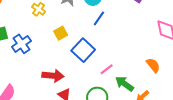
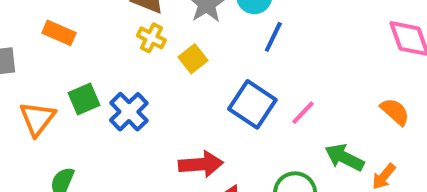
yellow square: (61, 33) -> (193, 59), moved
pink line: (107, 69) -> (303, 113), moved

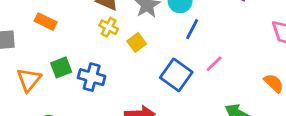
blue cross: (129, 112) -> (92, 77), turned -32
pink line: (303, 113) -> (214, 64), moved

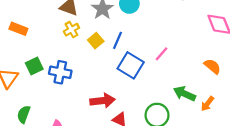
yellow cross: (109, 27) -> (71, 30), turned 35
blue line: (192, 29) -> (117, 40), moved

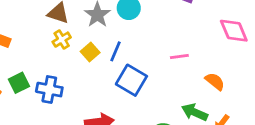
pink line: (162, 54) -> (179, 57), moved, turned 42
orange semicircle: (212, 66) -> (215, 81), moved

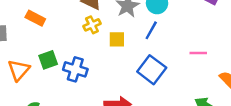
blue line: (116, 51) -> (151, 30), moved
yellow square: (90, 52) -> (117, 39), turned 35

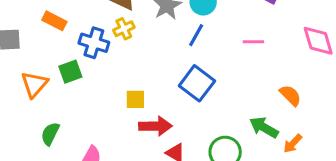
yellow square: (117, 39) -> (135, 99), moved
pink line: (198, 53) -> (253, 42), moved
blue cross: (75, 69) -> (94, 43), moved

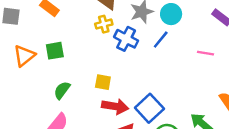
blue cross: (94, 43) -> (126, 39), moved
blue square: (197, 83) -> (149, 108), moved
green semicircle: (50, 134) -> (62, 90), moved

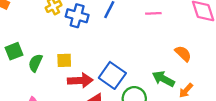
green square: (55, 51) -> (14, 51), moved
green semicircle: (62, 90) -> (35, 63), moved

